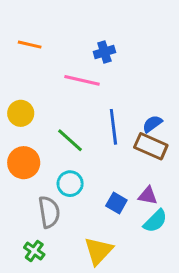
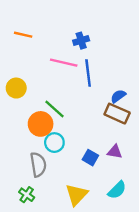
blue line: (113, 127) -> (88, 73), moved
orange circle: (24, 163) -> (41, 124), moved
cyan semicircle: (155, 221) -> (117, 190), moved

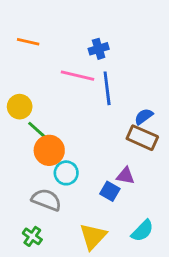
green line: (54, 109) -> (39, 132), moved
purple triangle: (115, 152) -> (125, 176), moved
gray semicircle: (38, 165) -> (46, 200), turned -60

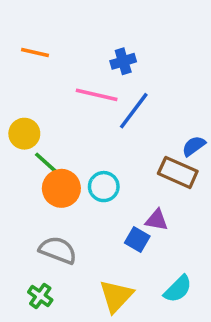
blue line: (107, 88) -> (134, 111), turned 44
blue semicircle: (144, 117) -> (194, 146), moved
cyan circle: (66, 173) -> (104, 187), moved

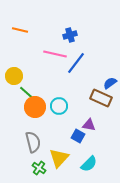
gray semicircle: (58, 250) -> (33, 142), turned 55
cyan semicircle: (178, 289) -> (89, 164), moved
green cross: (40, 296) -> (39, 168), moved
yellow triangle: (116, 296) -> (59, 158), moved

